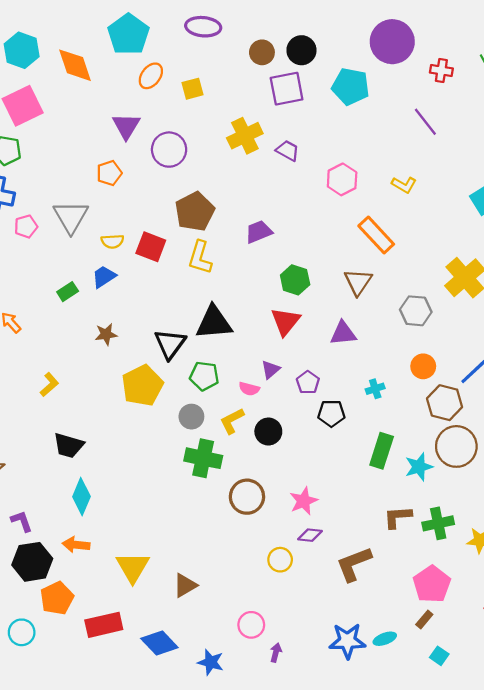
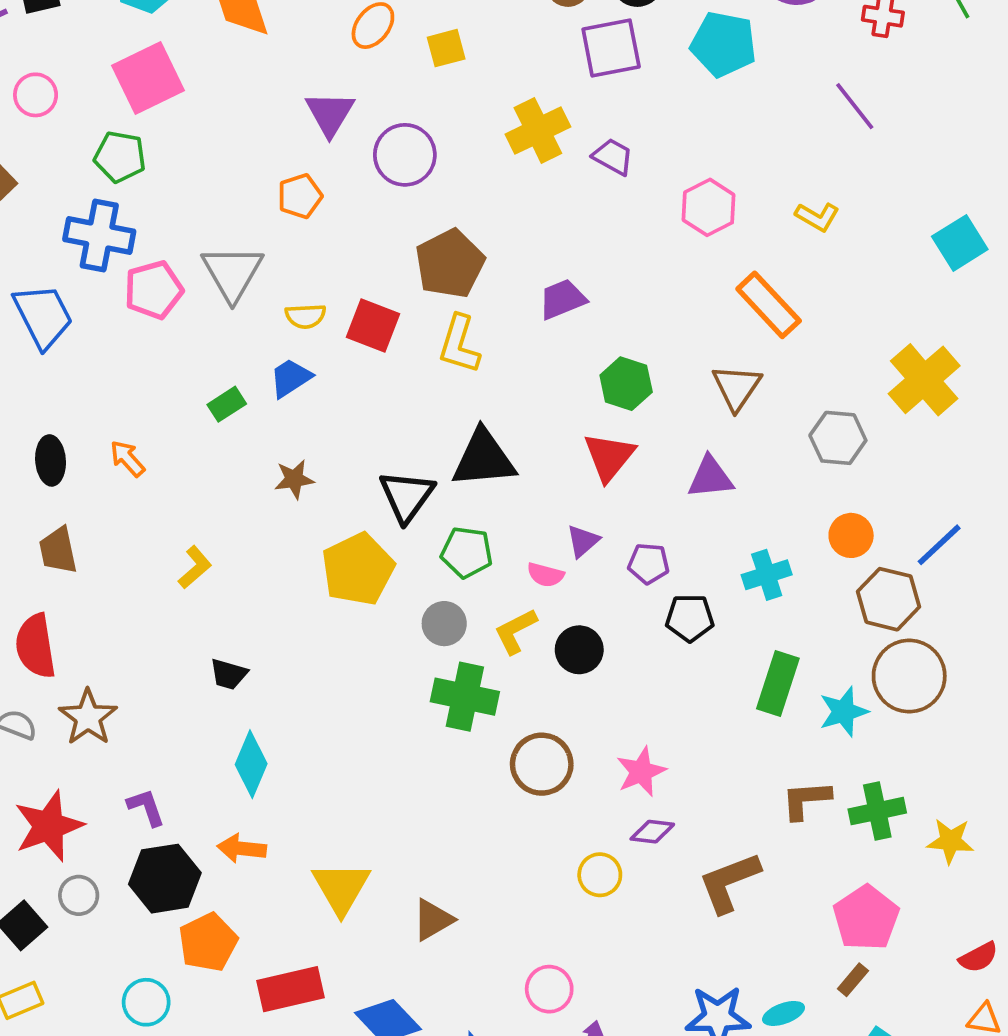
pink pentagon: (26, 226) -> (154, 290), size x1.4
purple pentagon: (308, 382) -> (649, 564), turned -30
cyan cross: (375, 389) -> (767, 575), size x1.4
black trapezoid: (69, 445) -> (229, 674), size x0.7

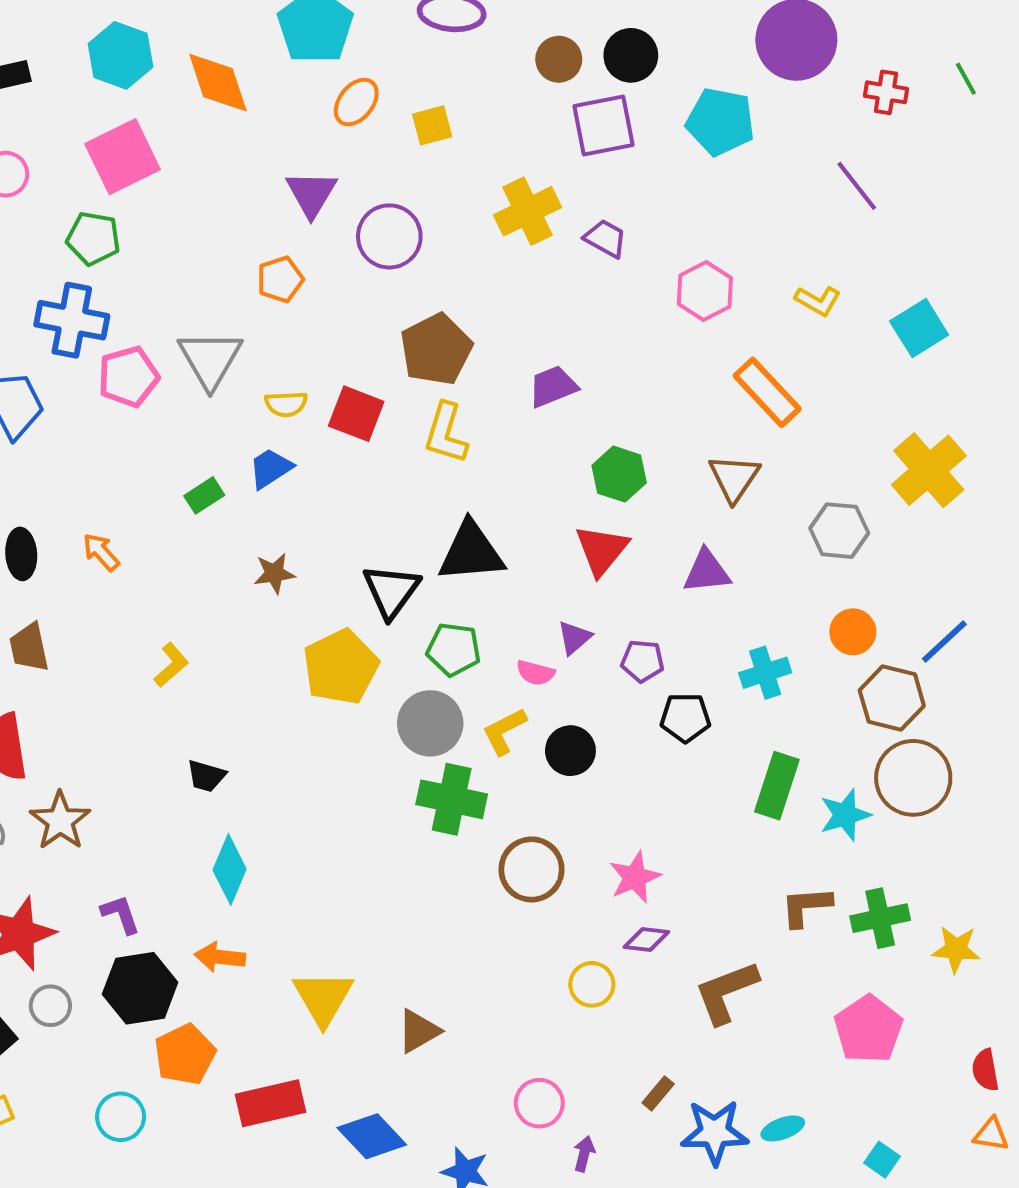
cyan square: (960, 243) -> (919, 328), moved
gray circle: (444, 624) -> (430, 723), size x1.4
red semicircle: (979, 957) -> (985, 1070), turned 108
brown rectangle: (853, 980) -> (658, 1093), moved

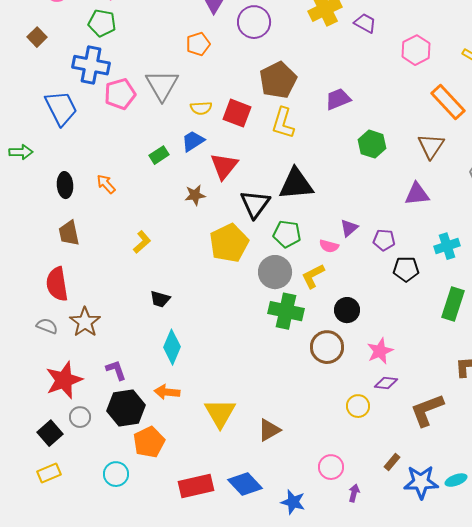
red triangle: (602, 550) -> (224, 166), moved
black circle: (570, 751) -> (347, 310), moved
red rectangle: (271, 1103) -> (196, 486), moved

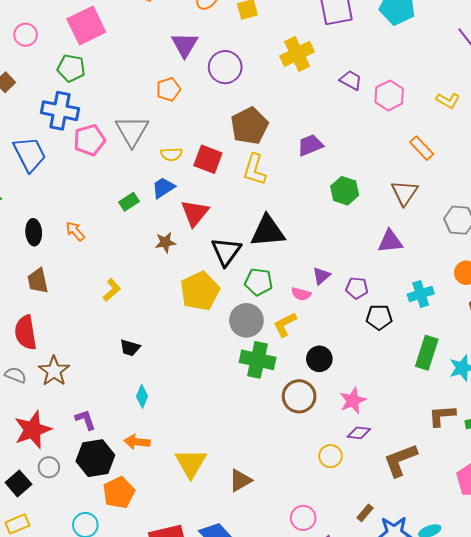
purple trapezoid: (365, 23) -> (351, 80), moved
orange rectangle: (448, 102) -> (422, 148), size x0.7
cyan diamond: (172, 347) -> (142, 396), size x0.7

